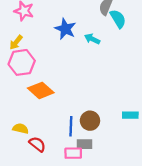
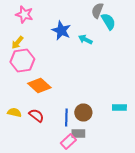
yellow semicircle: (21, 129) -> (14, 112), moved
red semicircle: (37, 144) -> (36, 116), moved
pink rectangle: (73, 153) -> (68, 142), turned -42

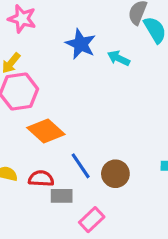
red semicircle: (36, 116) -> (41, 178), turned -35
blue line: (66, 118) -> (81, 166), moved, turned -36
gray rectangle: (78, 134) -> (62, 196), moved

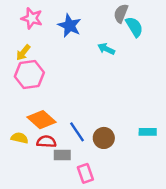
blue star: (81, 44) -> (70, 26), moved
orange diamond: (46, 131) -> (42, 120), moved
pink rectangle: (92, 220) -> (85, 173), turned -66

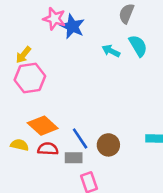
pink star: (32, 18) -> (54, 19), moved
cyan semicircle: (134, 27) -> (138, 46), moved
gray rectangle: (62, 155) -> (74, 158), moved

